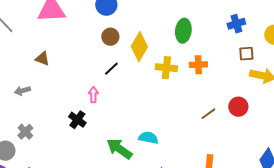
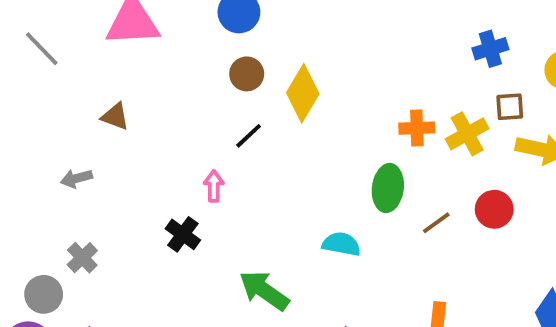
green ellipse: (183, 31) -> (388, 188), moved
yellow cross: (166, 68) -> (467, 134), moved, turned -35
cyan semicircle: (148, 138) -> (341, 244), moved

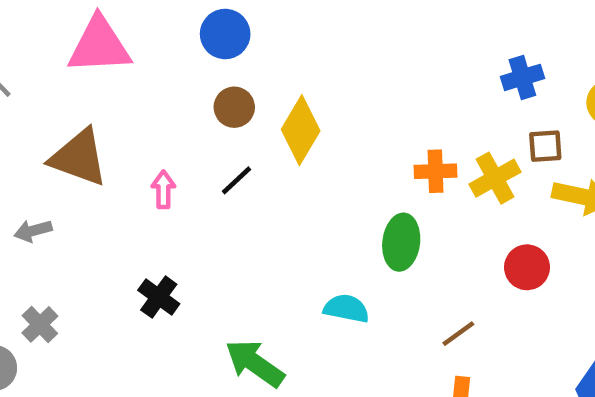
brown triangle: (115, 116) -> (79, 158), size x1.8
pink arrow: (214, 186) -> (163, 190), moved
brown line: (436, 223) -> (458, 334), moved

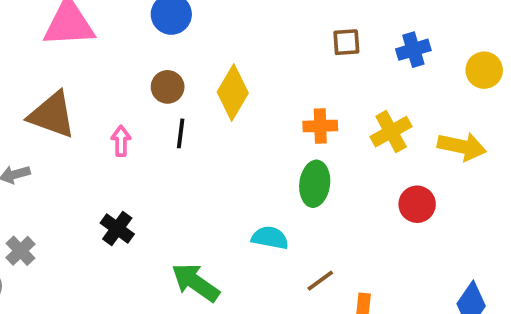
brown circle: (234, 107) -> (168, 87), moved
brown square: (545, 146) -> (346, 42), moved
orange cross: (436, 171) -> (320, 126), moved
black line: (237, 180) -> (181, 133), turned -40
brown line: (458, 334) -> (320, 281), moved

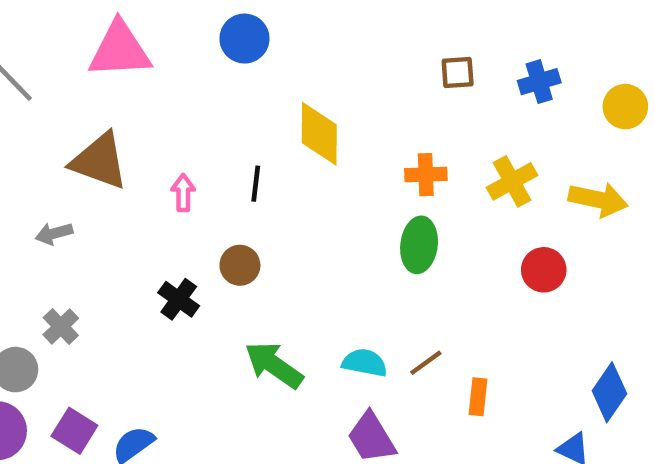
brown circle: (168, 87) -> (240, 265), moved
yellow diamond: (233, 92) -> (319, 134), turned -30
cyan semicircle: (270, 238) -> (365, 363), moved

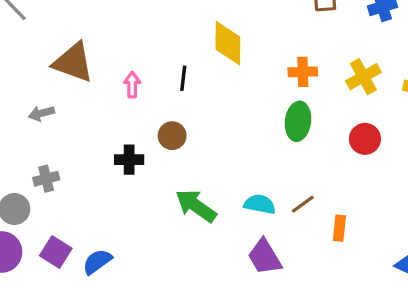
red circle: (544, 270) -> (365, 139), moved
black cross: (179, 299) -> (129, 160), turned -36
gray cross: (61, 326) -> (46, 179), turned 30

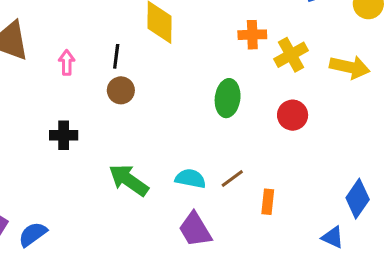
orange cross: (303, 72) -> (252, 35), moved
brown circle: (172, 136) -> (121, 90), moved

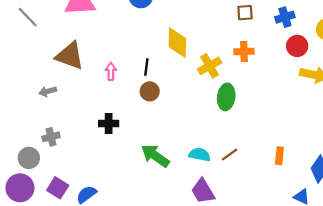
yellow cross: (291, 55) -> (210, 66), moved
red circle: (293, 115) -> (297, 46), moved
orange rectangle: (268, 202) -> (279, 156), moved

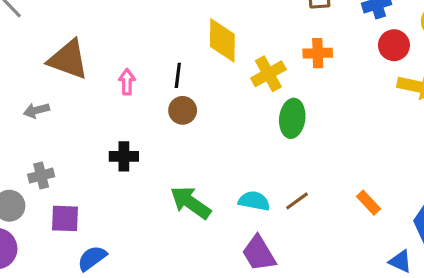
orange rectangle: (279, 156) -> (369, 203), turned -49
purple square: (58, 188) -> (65, 218), moved, turned -30

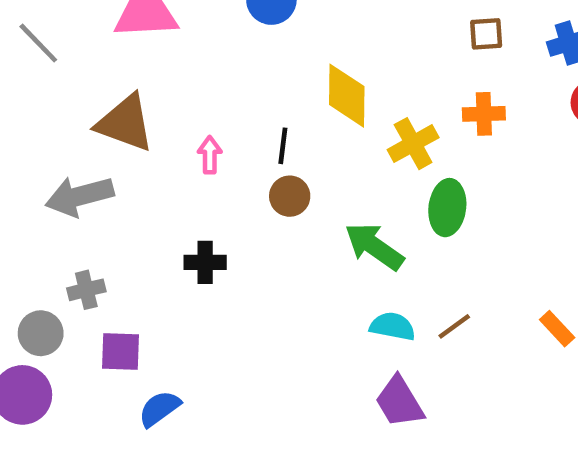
gray arrow: (36, 110) -> (79, 196), size x1.8
green arrow: (191, 203) -> (374, 246), moved

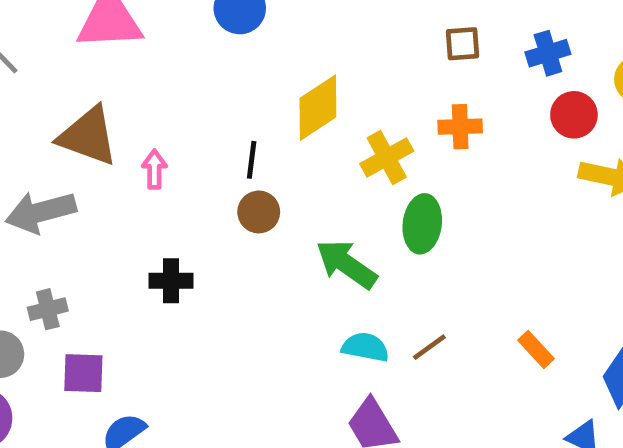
yellow diamond: (347, 96) -> (318, 108), turned 56
pink arrow: (210, 155) -> (154, 169), moved

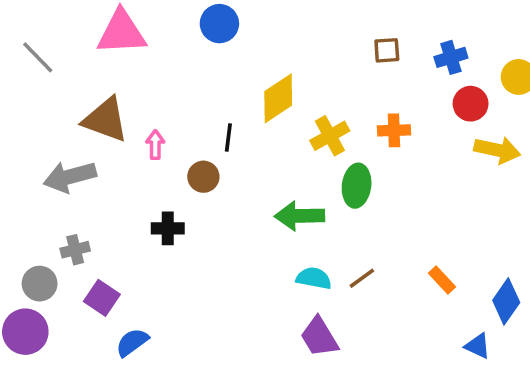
orange cross: (460, 127) -> (394, 130), moved
brown circle: (259, 212) -> (203, 177), moved
green arrow: (346, 264) -> (300, 216), turned -36
purple square: (83, 373) -> (102, 298), turned 32

